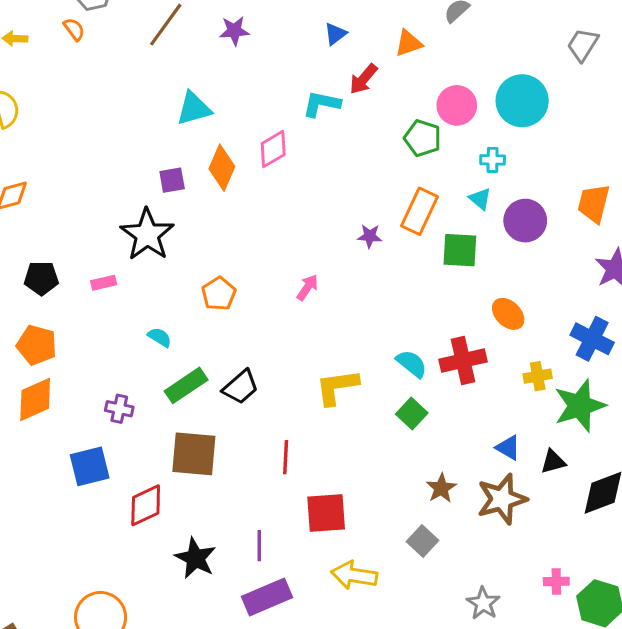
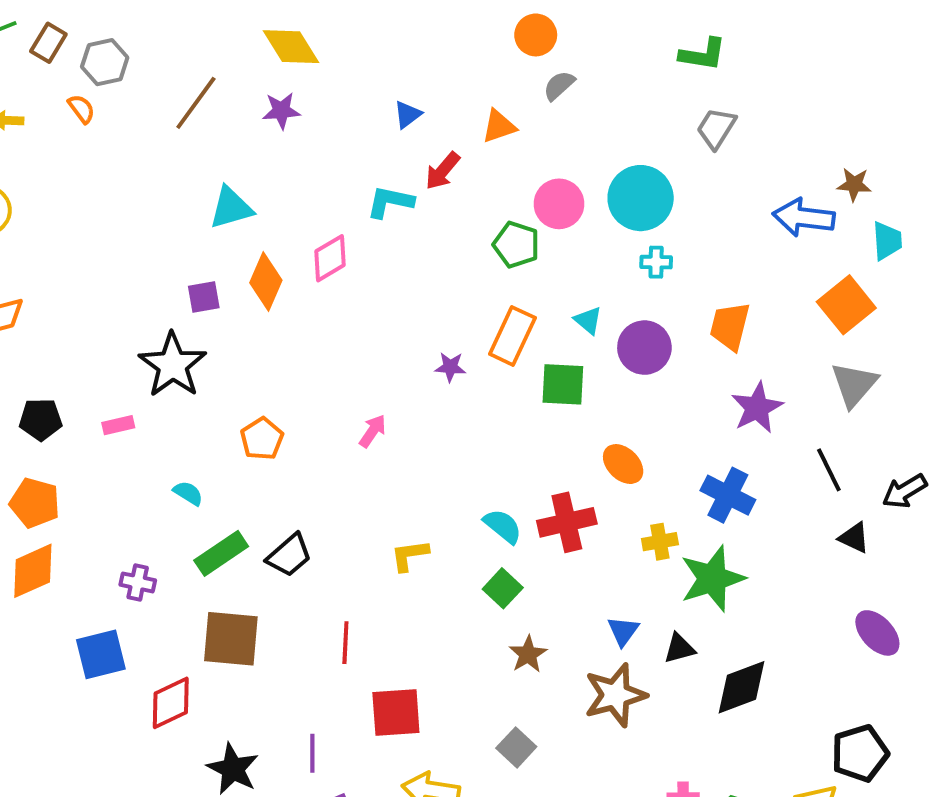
cyan cross: (493, 160) -> (656, 262), moved
yellow L-shape: (337, 387) -> (410, 555), size x0.7
blue triangle: (508, 448) -> (623, 631), turned 36
brown star: (441, 488) -> (528, 654), moved

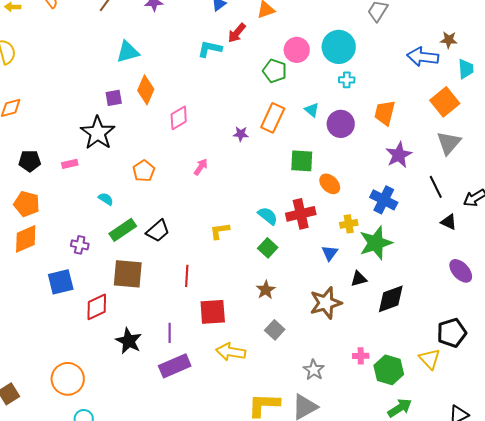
pink diamond: (330, 258) -> (179, 118), moved
green square: (563, 384) -> (302, 161), moved
blue triangle: (623, 631) -> (330, 253), moved
brown star: (528, 654) -> (266, 290), moved

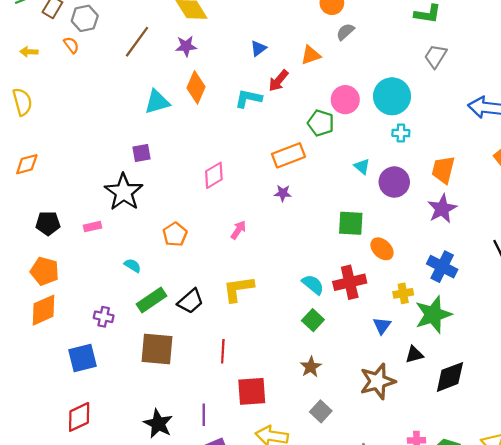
orange diamond: (146, 90) -> (196, 87), moved
orange rectangle: (273, 118) -> (288, 155), moved, turned 44
purple star: (399, 155) -> (442, 209), moved
yellow L-shape: (220, 231) -> (238, 289), moved, size x1.4
red diamond: (97, 307) -> (79, 417), moved

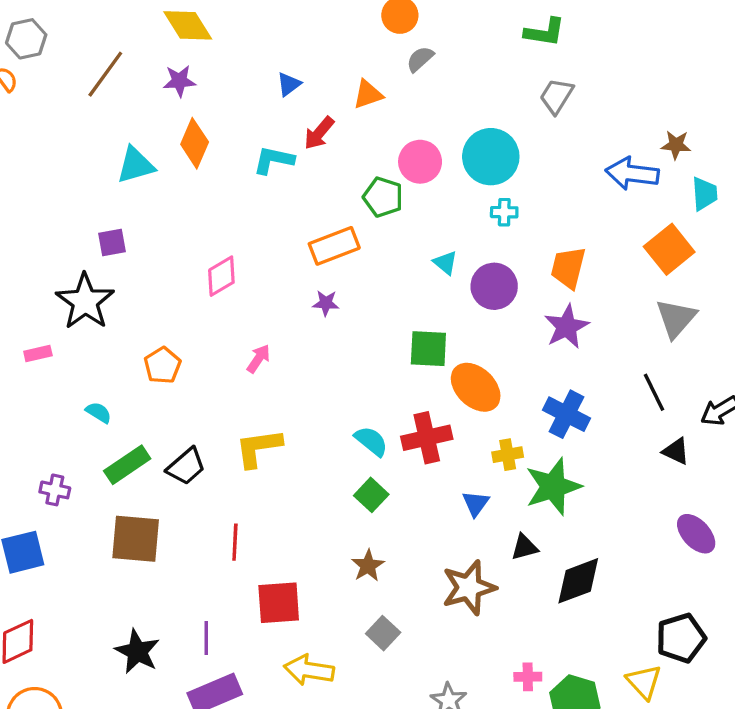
orange ellipse: (382, 249) -> (476, 387), size x1.4

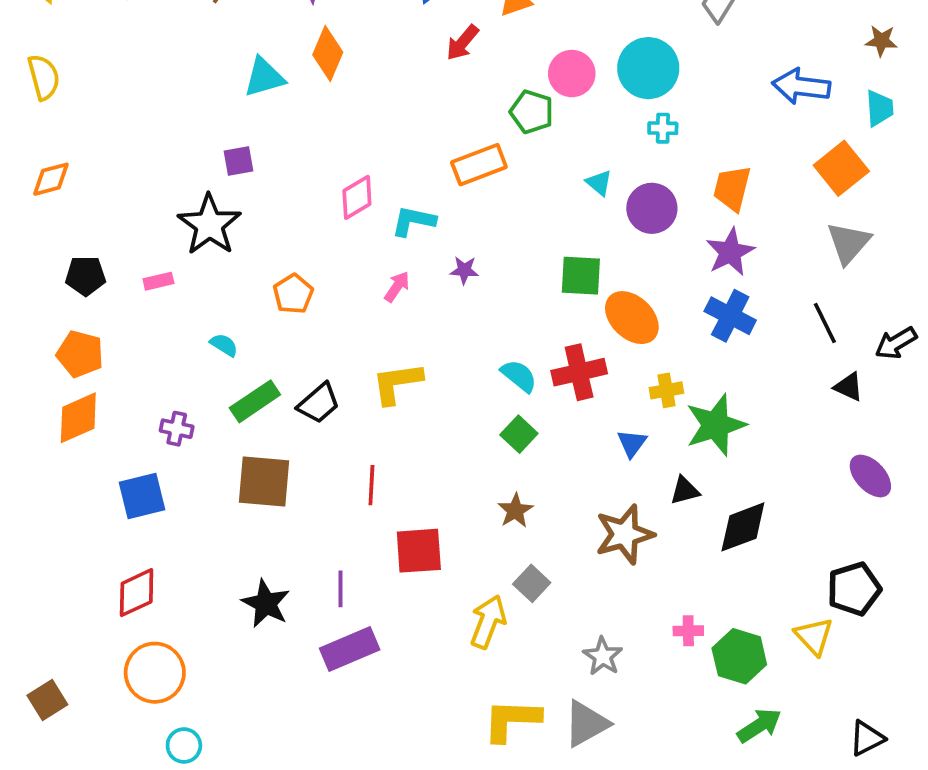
brown star: (676, 145) -> (881, 41), moved
cyan L-shape: (274, 160) -> (413, 221), moved
purple star: (326, 303) -> (464, 270), moved
blue cross: (567, 414) -> (730, 316), moved
yellow arrow: (309, 670) -> (488, 622), moved, turned 102

